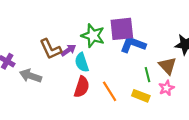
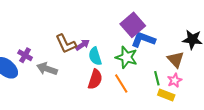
purple square: (122, 29) -> (133, 25), turned -35
green star: (93, 36) -> (126, 57), moved
green line: (147, 75) -> (157, 78), moved
yellow rectangle: (141, 96) -> (166, 95), moved

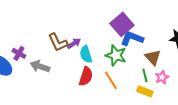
brown triangle: (176, 59) -> (153, 57), moved
yellow rectangle: (166, 95) -> (145, 91), moved

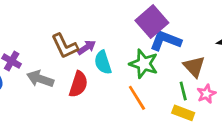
red semicircle: (86, 76) -> (78, 84), moved

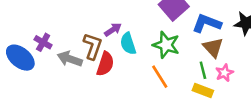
blue L-shape: (166, 41) -> (207, 23), moved
brown L-shape: (65, 46) -> (93, 46), moved, turned -136

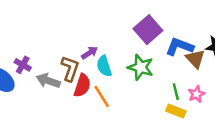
brown triangle: (213, 47) -> (195, 59), moved
orange line: (160, 77) -> (102, 96), moved

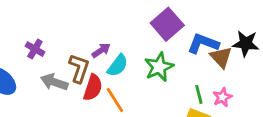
purple cross: (23, 65) -> (35, 49), moved
cyan semicircle: (104, 66) -> (118, 66), turned -125
green star: (141, 67) -> (159, 67), turned 30

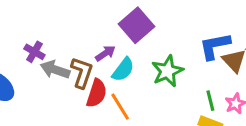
purple square: (167, 24) -> (136, 25), moved
blue L-shape: (203, 43) -> (215, 46), turned -32
gray arrow: (54, 82) -> (55, 70), moved

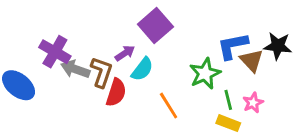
purple cross: (34, 52) -> (55, 52), size x1.5
green star: (167, 71) -> (205, 74), moved
orange line: (120, 107) -> (169, 106), moved

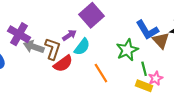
blue L-shape: (233, 46) -> (147, 30), turned -110
red semicircle: (116, 93) -> (63, 64), turned 36
pink star: (253, 103) -> (156, 78), moved

